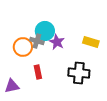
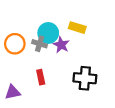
yellow rectangle: (91, 42) -> (77, 28), moved
orange circle: (23, 47) -> (15, 44), moved

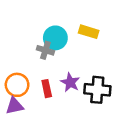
orange circle: (15, 44) -> (17, 85), moved
purple star: (61, 45) -> (70, 82), moved

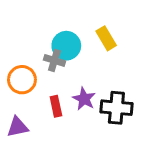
yellow rectangle: (89, 32) -> (106, 38), turned 42
orange circle: (17, 85) -> (22, 80), moved

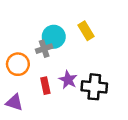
gray cross: (54, 60) -> (44, 49), turned -35
purple triangle: (18, 127) -> (14, 102), turned 30

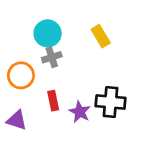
cyan circle: (54, 37) -> (48, 33), moved
purple star: (68, 80) -> (80, 112), moved

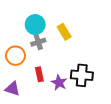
yellow rectangle: (101, 36) -> (64, 32), moved

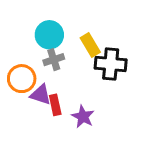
black cross: (82, 75) -> (111, 64), moved
purple triangle: (12, 89) -> (41, 95), moved

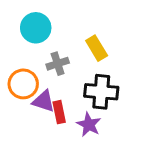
cyan circle: (49, 35) -> (36, 28), moved
black cross: (111, 64) -> (101, 92), moved

